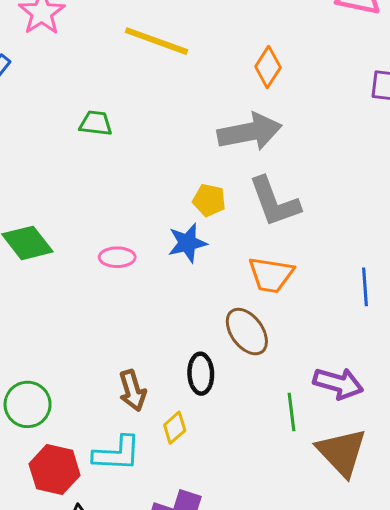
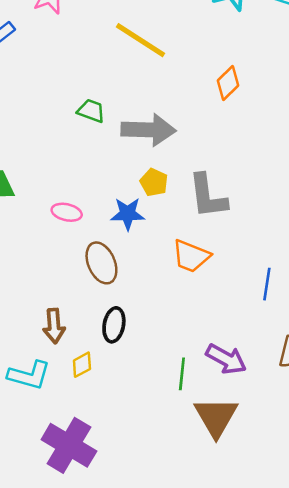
green trapezoid: (96, 123) -> (91, 111), moved
gray arrow: (250, 132) -> (148, 130), moved
brown ellipse: (247, 332) -> (101, 263), moved

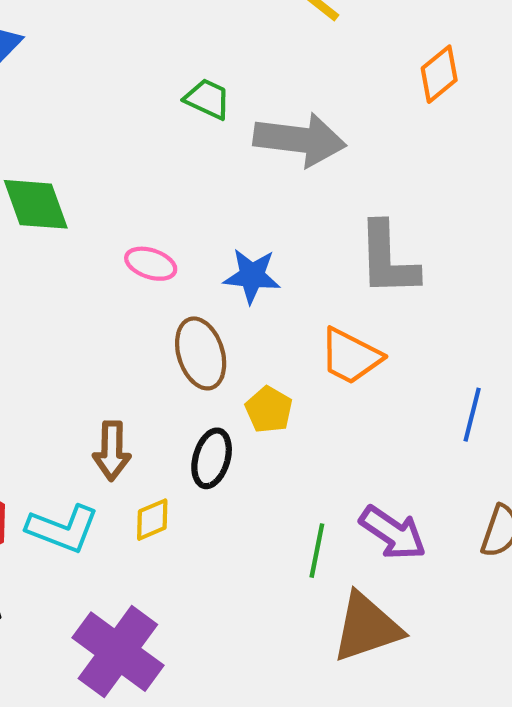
yellow pentagon: (154, 182) -> (269, 410), moved
brown triangle: (216, 417) -> (367, 627), turned 36

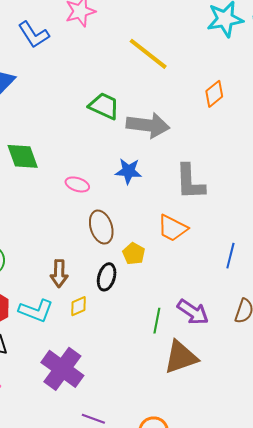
green trapezoid: (207, 99) -> (104, 106), size x1.4
blue star: (252, 276) -> (128, 171), moved

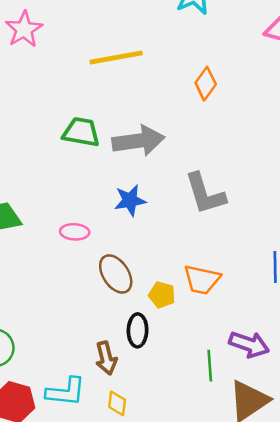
yellow line: (148, 54) -> (116, 57), turned -33
orange trapezoid: (173, 228) -> (202, 280), moved
brown arrow: (59, 273) -> (106, 358), moved
yellow diamond: (78, 306) -> (117, 403), moved, turned -45

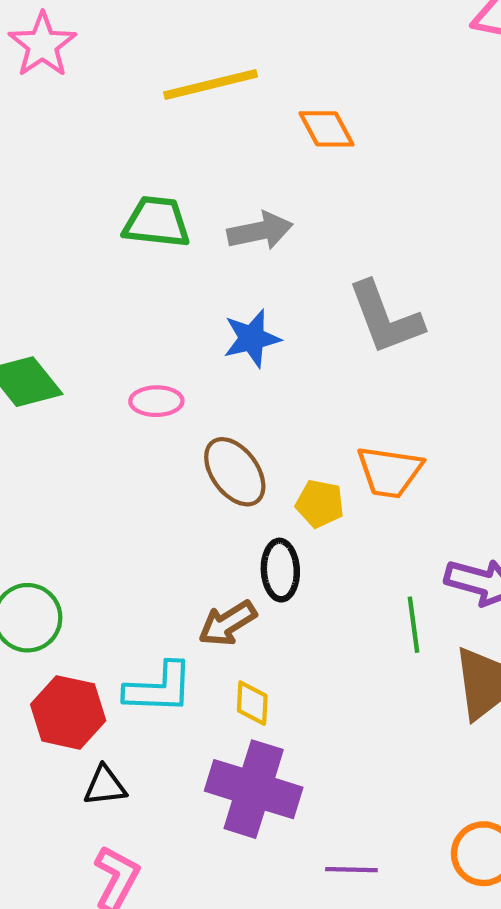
orange diamond: (206, 84) -> (326, 129), moved, turned -60
gray arrow: (138, 141) -> (260, 231), size x0.7
brown arrow: (106, 358) -> (228, 623), turned 76

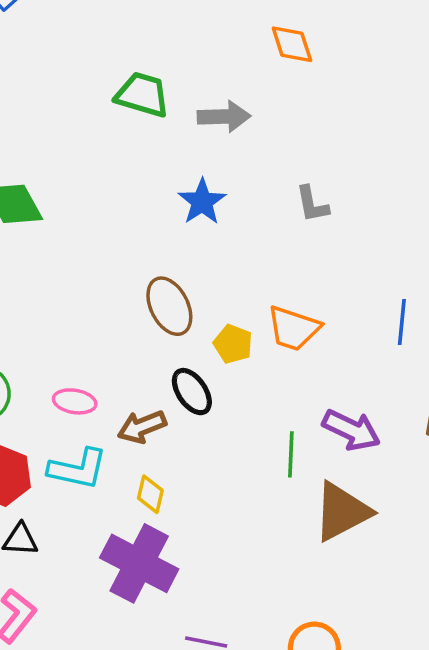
gray L-shape: (385, 318) -> (312, 204), size x0.6
blue star: (252, 338) -> (202, 202), turned -30
pink ellipse: (156, 401) -> (75, 401), moved
black ellipse: (280, 570) -> (192, 392), turned -42

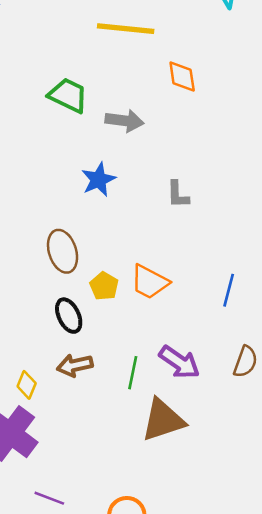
brown arrow: (142, 427) -> (75, 365), moved

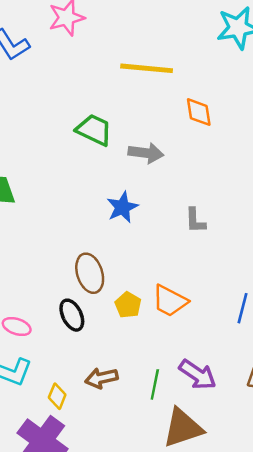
black ellipse: (69, 316) -> (72, 315), moved

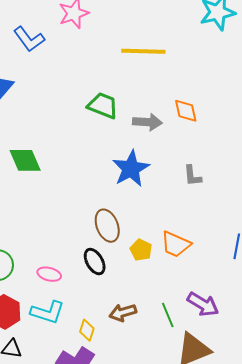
orange diamond: (199, 112) -> (186, 111), moved
blue star: (122, 207) -> (131, 169), size x1.4
green line: (155, 384) -> (168, 315), turned -30

